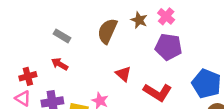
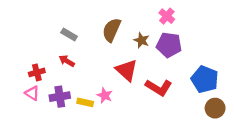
brown star: (139, 20) -> (141, 40), moved
red triangle: (123, 74) -> (127, 70), size x1.5

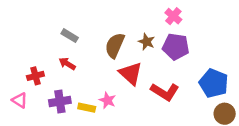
brown semicircle: (112, 30) -> (115, 45), moved
pink triangle: (32, 93) -> (20, 100), moved

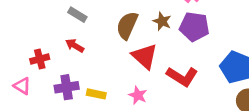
pink star: (107, 100) -> (138, 95), moved

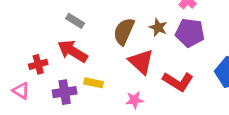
red arrow: (75, 46) -> (72, 51), size x1.6
yellow rectangle: (96, 94) -> (94, 83), moved
pink star: (138, 95) -> (134, 100), turned -30

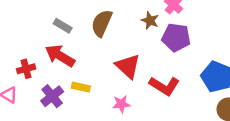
brown star: (158, 27) -> (150, 21), moved
brown semicircle: (124, 31) -> (102, 23), moved
purple cross: (65, 92) -> (52, 96), turned -30

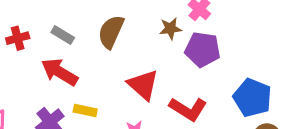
brown star: (150, 21) -> (170, 29), turned -30
red cross: (26, 69) -> (18, 38), moved

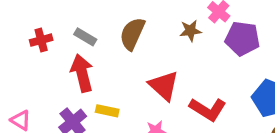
purple pentagon: (203, 49) -> (242, 38), moved
red arrow: (59, 72) -> (82, 73), turned 45

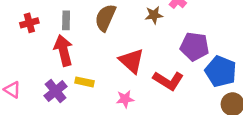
gray rectangle: (85, 37) -> (66, 20), turned 60
purple pentagon: (242, 38) -> (195, 47), moved

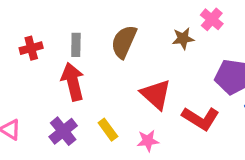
yellow rectangle: (84, 82) -> (108, 130), moved, turned 42

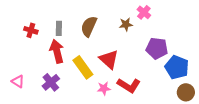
red cross: (31, 48) -> (31, 30), turned 32
red L-shape: (201, 118) -> (129, 85), moved
yellow rectangle: (108, 130) -> (83, 67), moved, size x1.6

